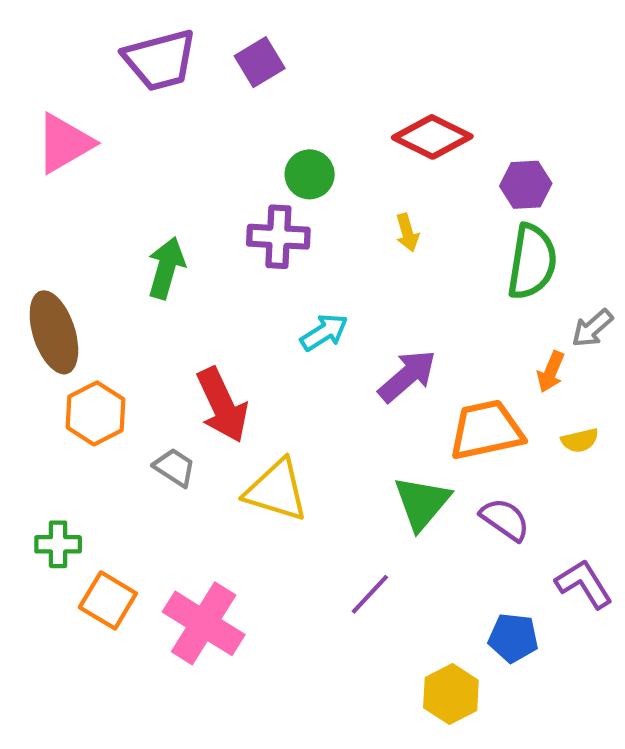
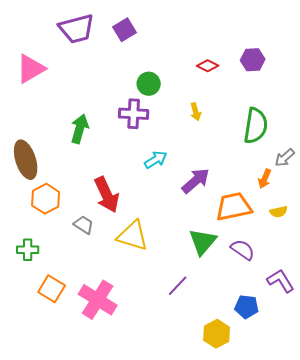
red diamond: (432, 137) -> (208, 66), size x0.6
purple hexagon: (526, 185) -> (253, 60), moved
green cross: (58, 544) -> (28, 250), moved

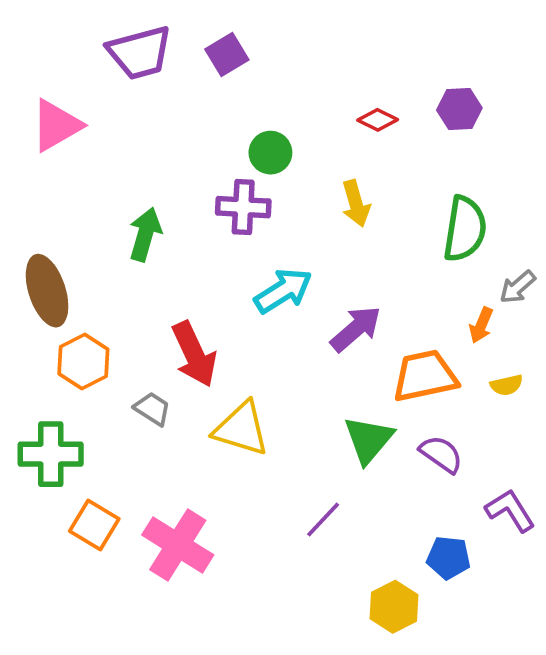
yellow arrow: (196, 112) -> (356, 203), size x1.4
cyan arrow: (156, 160) -> (283, 291), size x1.4
green cross: (28, 250) -> (51, 454), size x1.6

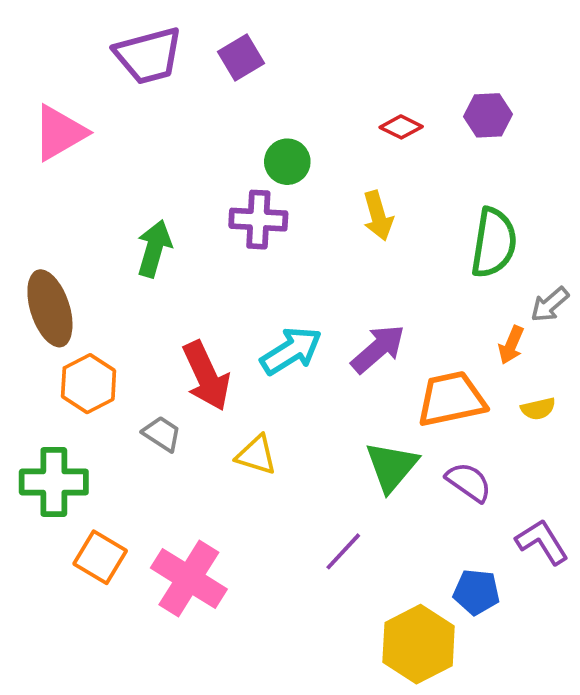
cyan arrow: (283, 291) -> (291, 351), moved
yellow triangle: (241, 429) -> (256, 455), size x0.7
yellow hexagon: (394, 607) -> (419, 644), size x1.4

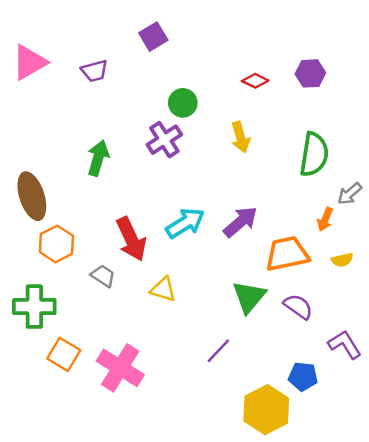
purple trapezoid: (148, 56) -> (94, 71), moved, size x0.6
pink triangle: (60, 133) -> (29, 62), moved
purple cross: (258, 220) -> (164, 140), turned -36

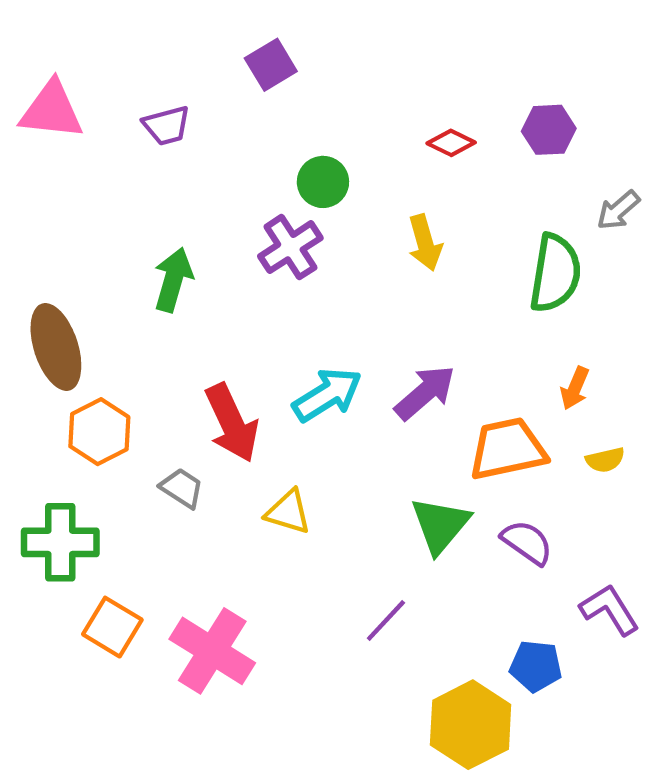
pink triangle: (29, 62) -> (52, 110), turned 36
gray arrow: (350, 194) -> (618, 210), moved

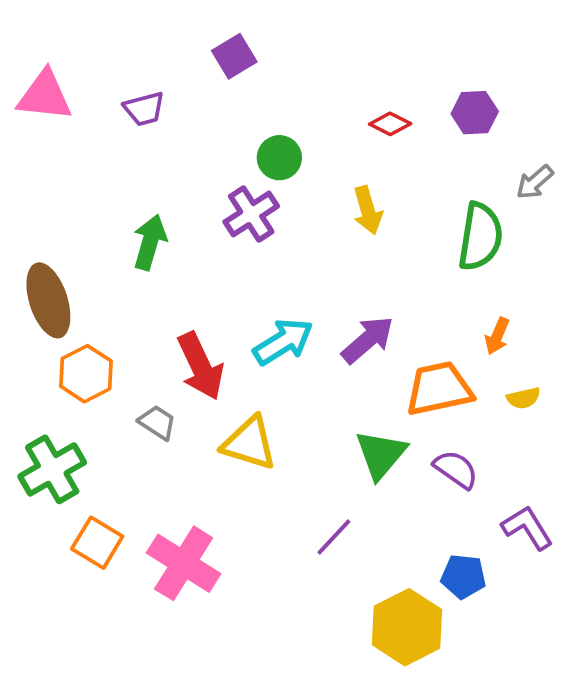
yellow triangle: (288, 512) -> (249, 443), size x1.4
green cross: (60, 542) -> (52, 469), turned -30

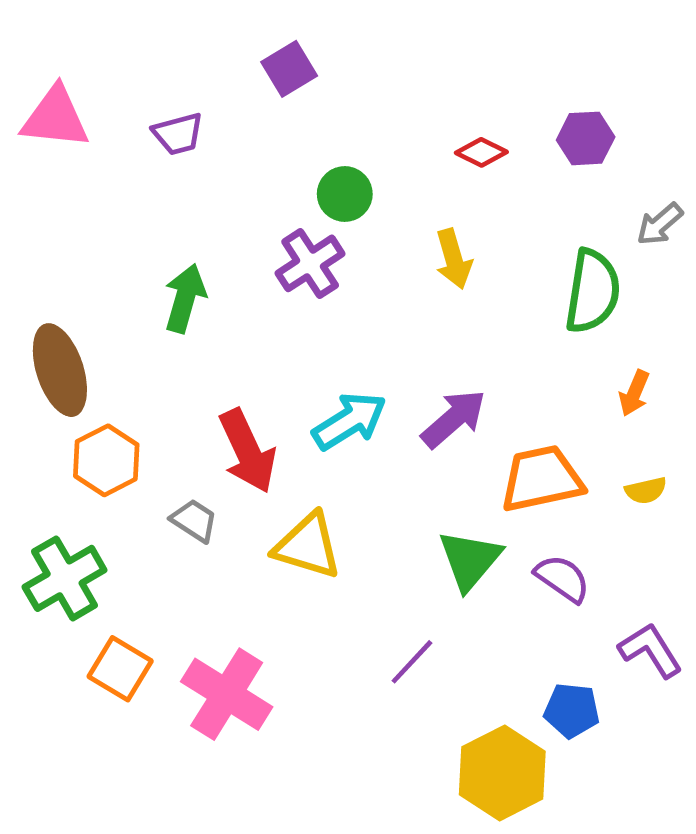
orange arrow: (497, 336) -> (634, 393), moved

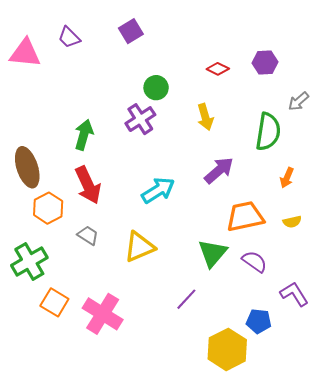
purple trapezoid: (178, 134) -> (69, 37), moved, turned 60
purple arrow: (454, 419) -> (219, 170), moved
red arrow: (247, 451) -> (88, 185), moved
yellow triangle: (308, 546) -> (139, 247), turned -40

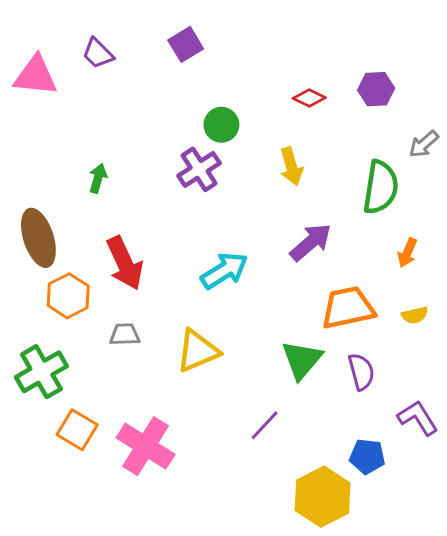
green arrow: (84, 135) -> (98, 178), moved, size x0.7
gray trapezoid: (88, 235) -> (125, 335), turned -35
purple semicircle: (254, 262) -> (361, 372), turned 40

